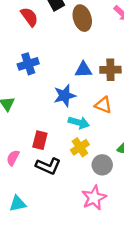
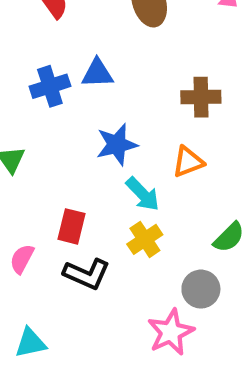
blue triangle: (83, 70) -> (97, 73), moved
orange triangle: (103, 105) -> (188, 162), turned -42
cyan arrow: (79, 123) -> (143, 194), turned 30
gray circle: (102, 165) -> (201, 289), moved

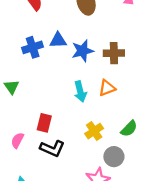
blue star: (117, 145) -> (83, 51), moved
cyan arrow: (143, 194) -> (80, 91), moved, turned 30
yellow cross: (145, 239) -> (94, 131), moved

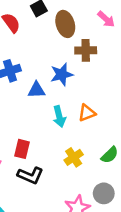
blue triangle: (58, 40) -> (36, 90), moved
brown cross: (114, 53) -> (86, 50), moved
gray circle: (114, 157) -> (104, 193), moved

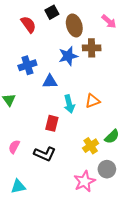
blue star: (62, 74) -> (68, 56), moved
red rectangle: (22, 149) -> (52, 123), moved
yellow cross: (74, 157) -> (91, 146), moved

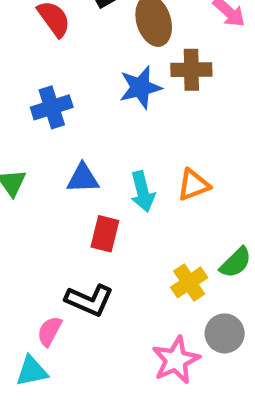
blue triangle: (50, 82) -> (83, 178), moved
pink semicircle: (14, 147) -> (49, 331), moved

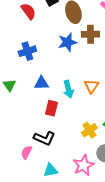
orange triangle: (194, 185) -> (91, 86), turned -35
cyan triangle: (32, 371) -> (50, 170), moved

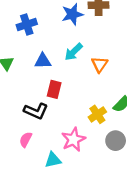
cyan arrow: (68, 89) -> (73, 52), moved, turned 60
black L-shape: (44, 138) -> (36, 111), moved
pink star: (83, 165) -> (73, 139), moved

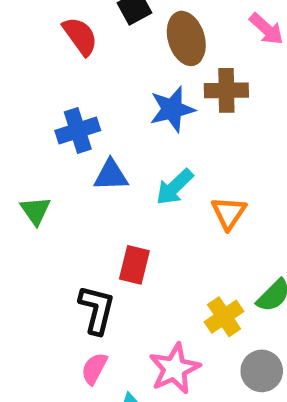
blue triangle: (43, 61) -> (111, 175), moved
black L-shape: (36, 111) -> (97, 310), turned -100
pink semicircle: (26, 139) -> (94, 369), moved

